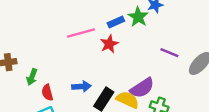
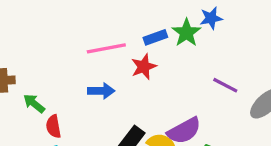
green arrow: (32, 77) -> (34, 103), turned 105
blue arrow: (81, 86) -> (101, 91), moved

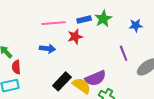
blue star: (211, 18) -> (136, 25), moved
purple line: (225, 85) -> (124, 53), turned 35

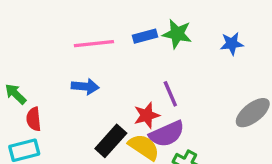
green star: (103, 19) -> (177, 34), turned -30
red star: (75, 37) -> (147, 115), moved
purple line: (124, 53) -> (170, 94), moved

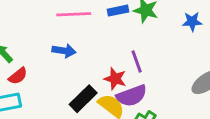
red star: (147, 115) -> (115, 79), turned 30
red semicircle: (34, 119) -> (18, 76), turned -126

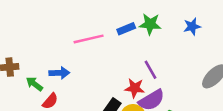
blue arrow: (64, 51) -> (59, 73), moved

